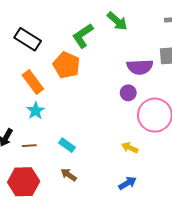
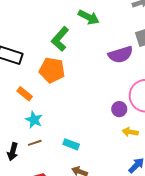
orange rectangle: (33, 82) -> (25, 94), size x0.7
purple circle: (128, 93) -> (119, 109), moved
brown line: (29, 146) -> (35, 143), moved

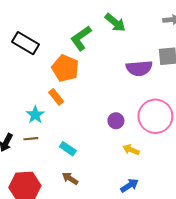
orange rectangle: (25, 94) -> (56, 97), moved
purple circle: (119, 109) -> (116, 121), moved

